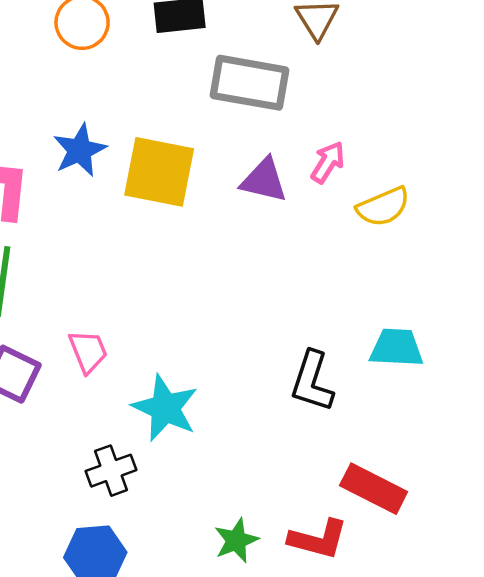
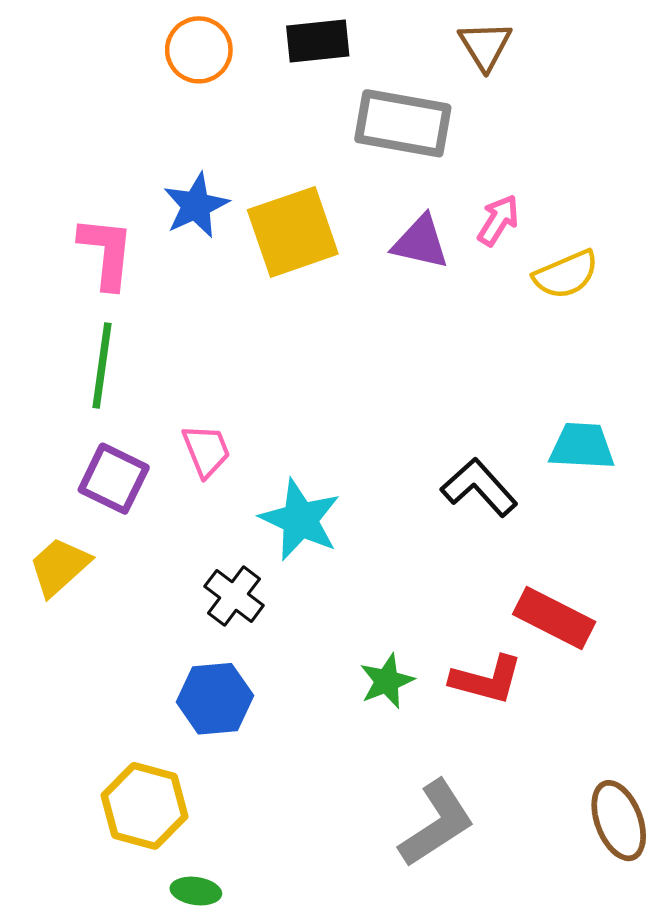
yellow square: (159, 172) -> (293, 232), turned -30
black L-shape: (312, 381) -> (479, 487), turned 120
black cross: (111, 471) -> (234, 596), turned -33

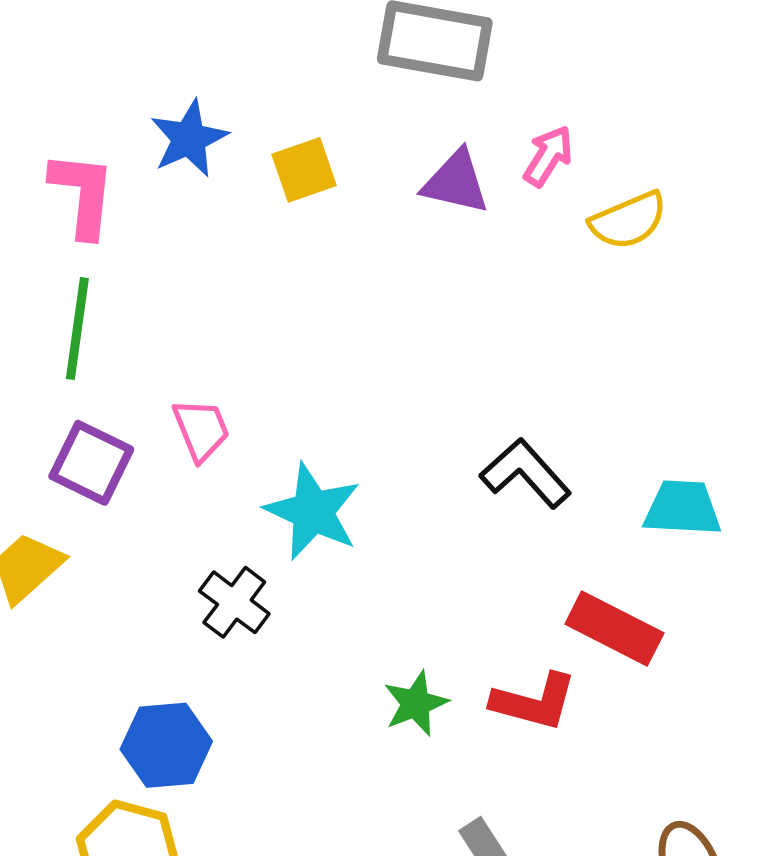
yellow square: (293, 232) -> (304, 170), size x0.6
cyan trapezoid: (582, 446) -> (682, 508), moved
blue hexagon: (215, 699) -> (166, 745), moved

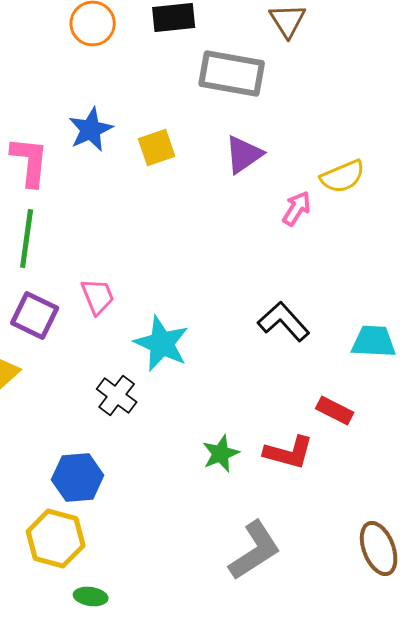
pink arrow: (548, 156) -> (297, 208), moved
purple triangle: (456, 182) -> (244, 154), turned -48
red rectangle: (614, 628) -> (335, 410), size x0.7

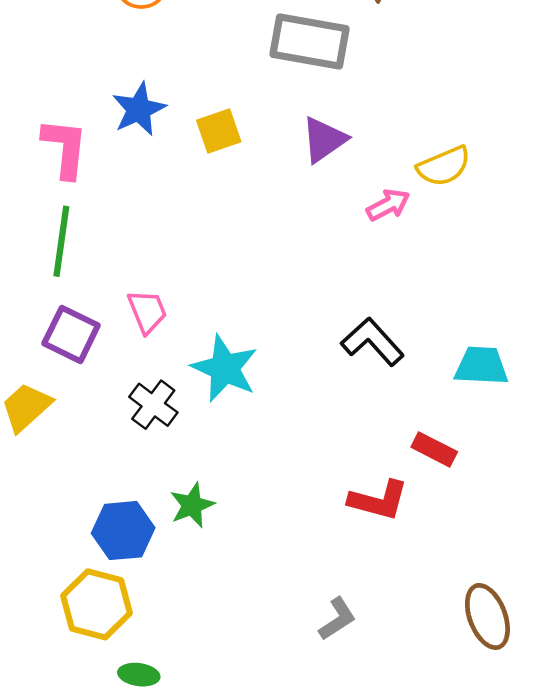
pink arrow: (297, 208) -> (388, 205), turned 30
black cross: (117, 395) -> (153, 405), moved
green star: (221, 453) -> (192, 505), moved
gray L-shape: (255, 550) -> (337, 619), size x0.6

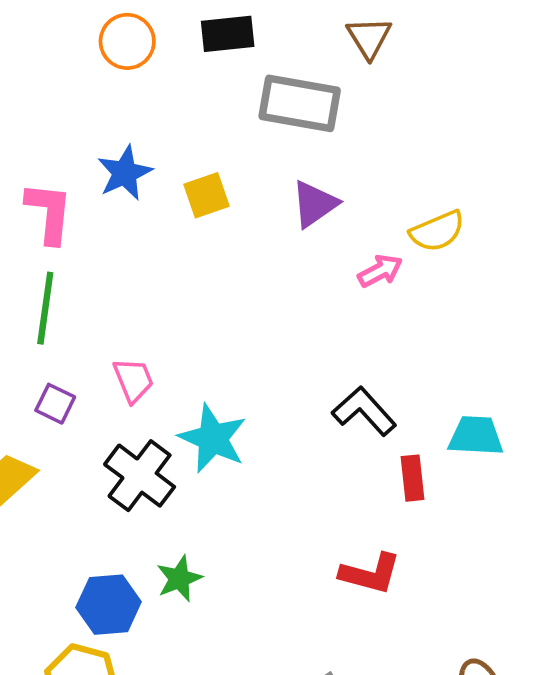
purple square: (71, 334) -> (55, 404), size x0.7
black cross: (153, 405) -> (140, 476), size x1.4
red rectangle: (434, 449) -> (412, 478), moved, turned 57

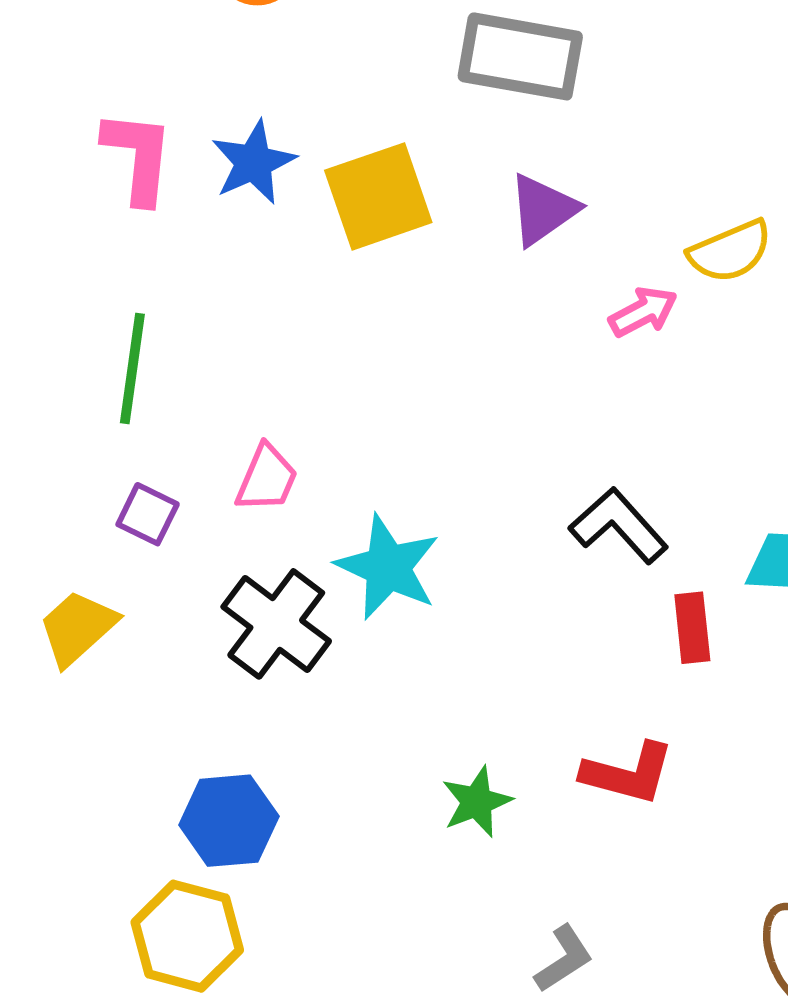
yellow square: (207, 195) -> (378, 196), size x1.5
pink L-shape: (49, 213) -> (138, 157), moved
pink trapezoid: (133, 380) -> (267, 478), turned 45
green star: (179, 579) -> (477, 802), moved

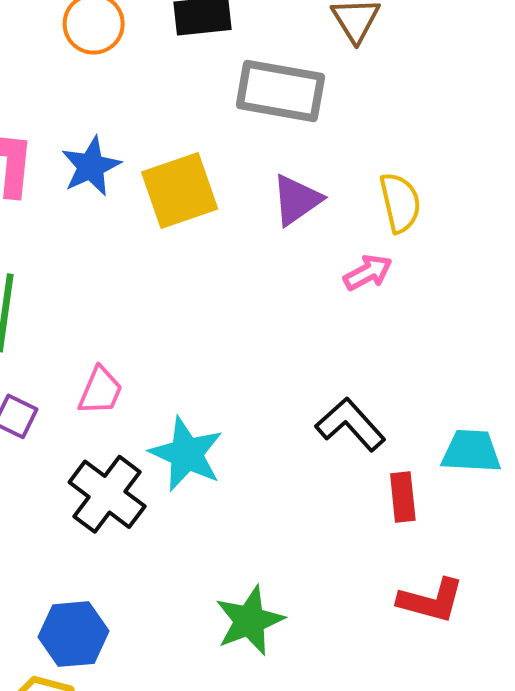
yellow semicircle: (730, 251) -> (400, 203), moved, turned -80
red L-shape: (628, 773) -> (431, 600), moved
green star: (477, 802) -> (250, 621), size x1.4

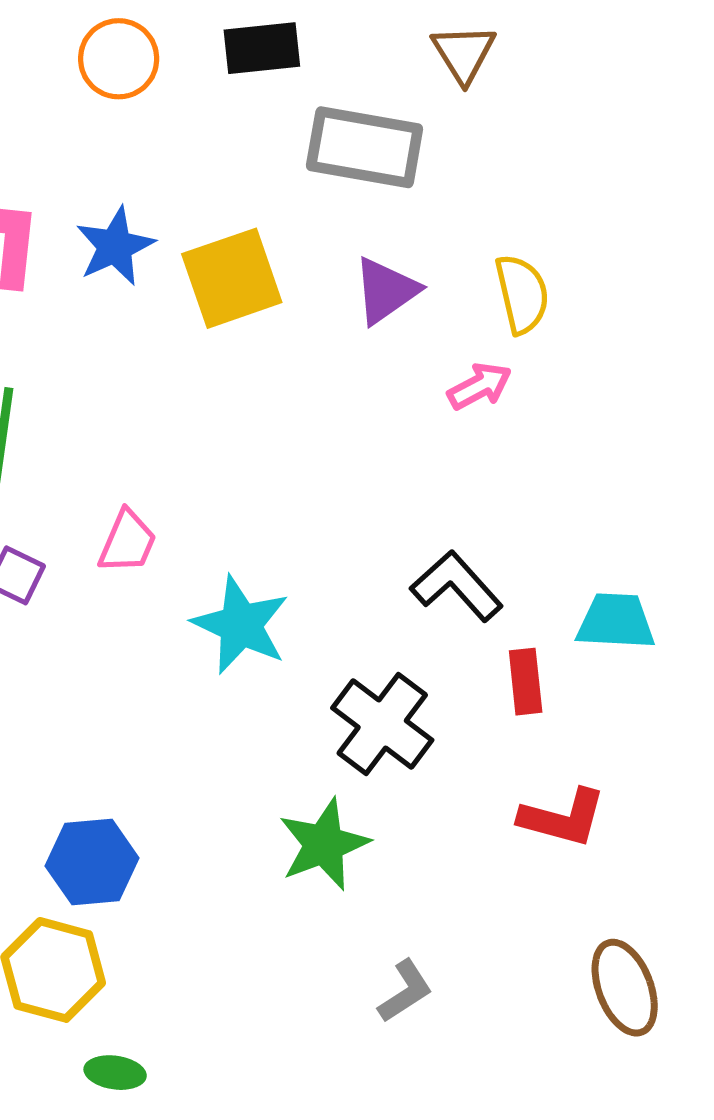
black cross: (107, 494) -> (382, 724), moved

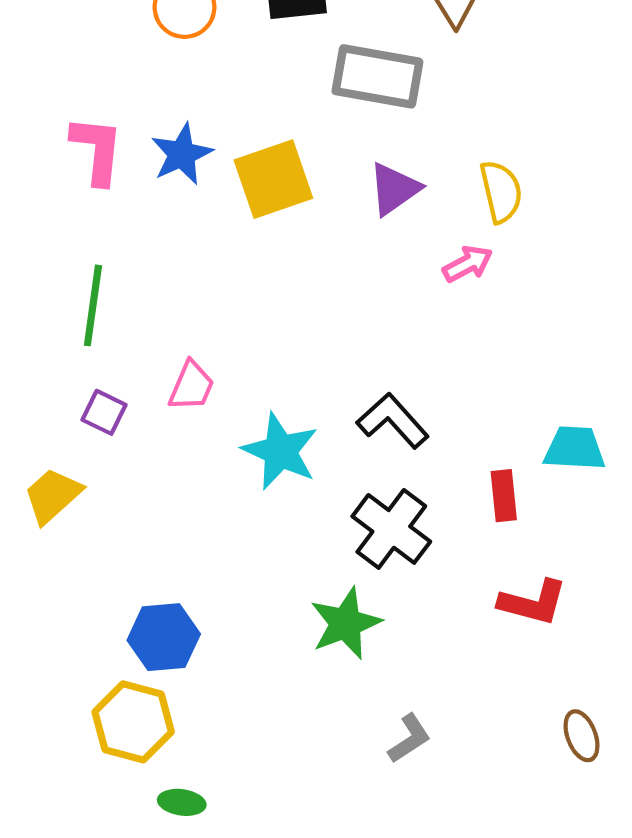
black L-shape: (457, 586) -> (393, 421), moved
brown ellipse: (625, 988) -> (582, 736), size x0.7

